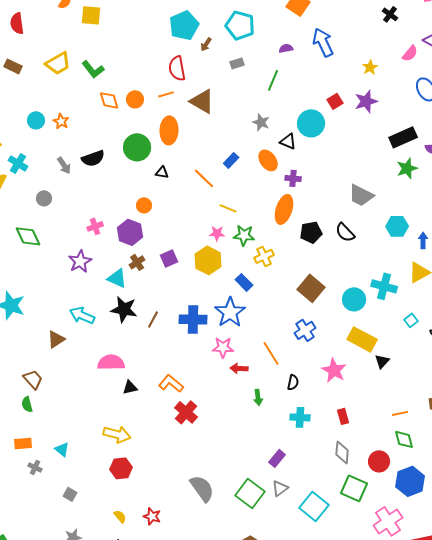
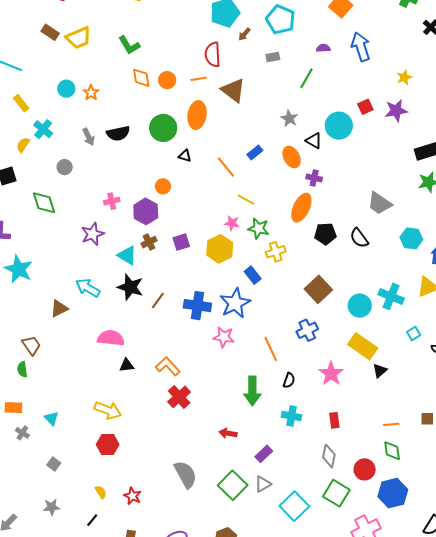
yellow trapezoid: (58, 63) -> (79, 38), moved
red arrow: (239, 368) -> (228, 433), moved
green arrow: (258, 397) -> (252, 391), size x1.8

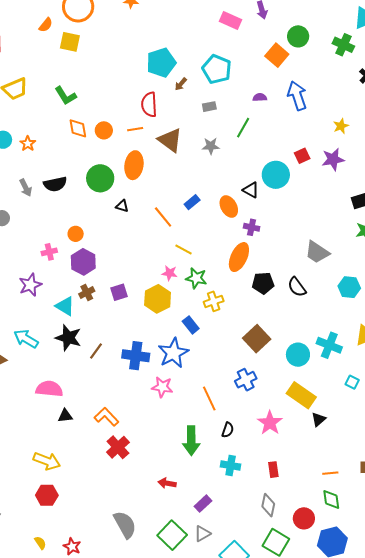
gray star: (289, 118) -> (211, 146), moved, turned -30
orange circle: (163, 186) -> (76, 234), moved
cyan square: (414, 333) -> (352, 382), turned -32

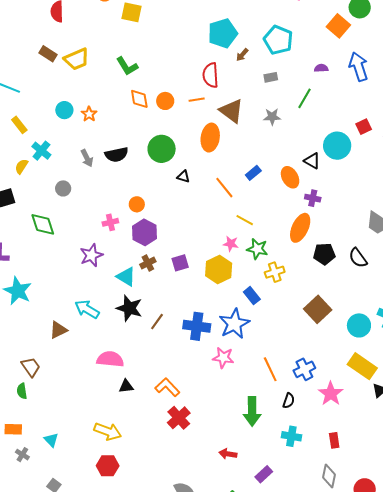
orange ellipse: (134, 165) -> (210, 138), moved
blue cross: (246, 380) -> (304, 369), moved

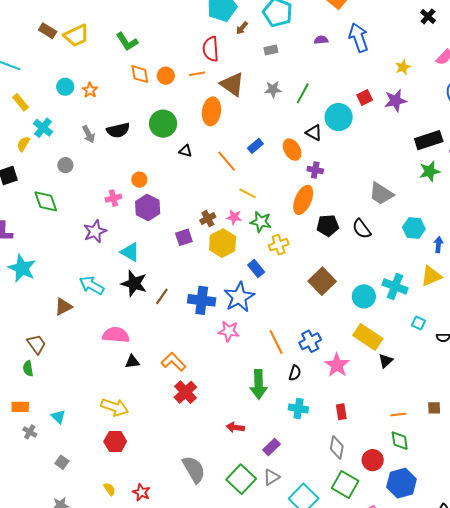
green line: (304, 98) -> (303, 93), moved
brown cross: (148, 263) -> (208, 219), moved

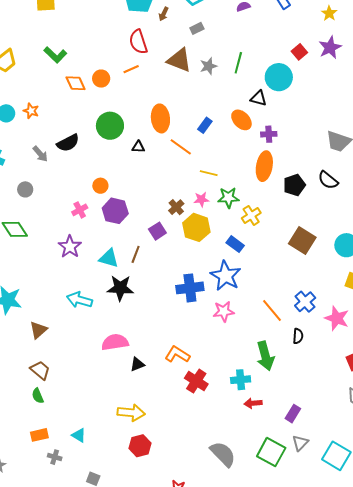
brown triangle: (232, 84) -> (179, 60), moved
orange ellipse: (211, 111) -> (160, 118), moved
brown line: (162, 296) -> (136, 254), moved
brown triangle: (63, 307) -> (38, 330), moved
cyan cross: (298, 408) -> (241, 380), moved

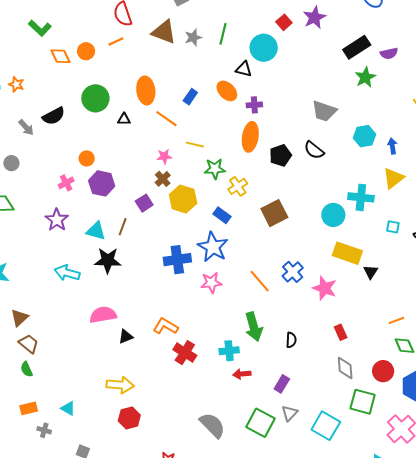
pink star: (201, 199) -> (164, 156), moved
brown square: (302, 240) -> (274, 213), moved, turned 32
brown triangle: (38, 330) -> (19, 318), moved
black semicircle: (298, 336) -> (291, 340), moved

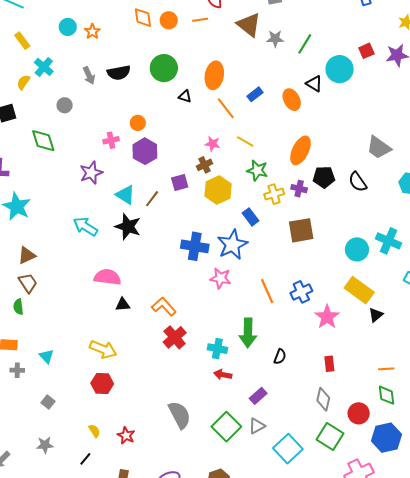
purple cross: (254, 105) -> (299, 189), moved
gray cross: (44, 430) -> (17, 370), turned -32

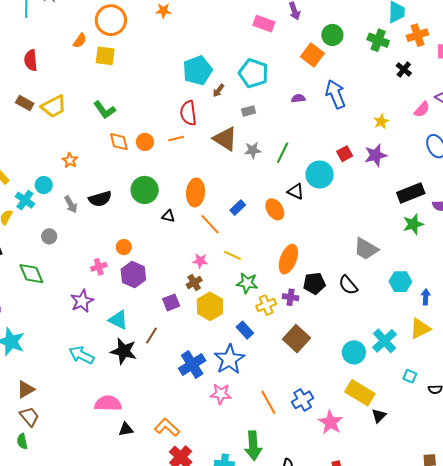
cyan circle: (68, 27) -> (44, 185), moved
brown line: (152, 199) -> (151, 335), moved
brown square: (301, 230) -> (297, 339), turned -32
cyan cross: (389, 241) -> (384, 341), turned 30
blue cross: (195, 246) -> (192, 365), turned -36

